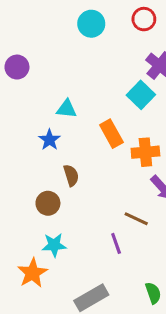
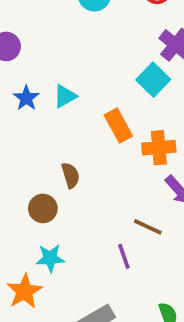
cyan triangle: (66, 109) -> (65, 96), turned -35
blue star: (49, 140) -> (26, 98), moved

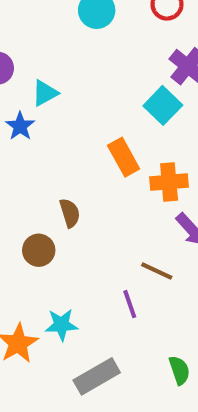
cyan triangle: (65, 96) -> (45, 93), moved
cyan star: (50, 258) -> (61, 325), moved

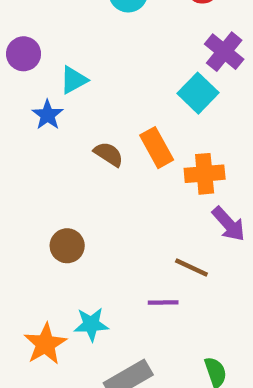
brown semicircle: (70, 213) -> (109, 154), moved, turned -40
purple line: (130, 304) -> (163, 302), turned -72

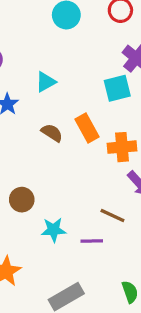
cyan triangle: (74, 80) -> (46, 82), moved
cyan square: (198, 93) -> (117, 88), turned 32
cyan star: (91, 324) -> (54, 230), moved

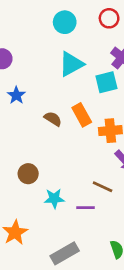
cyan triangle: (46, 82) -> (71, 64), moved, size x1.5

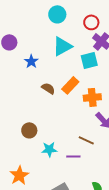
red circle: (109, 18) -> (91, 22), moved
blue star: (16, 95) -> (31, 61), moved
orange rectangle: (82, 115) -> (70, 85), turned 72

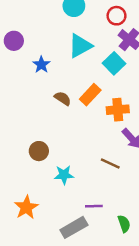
cyan square: (89, 60) -> (114, 63), turned -30
purple line: (73, 156) -> (94, 206), moved

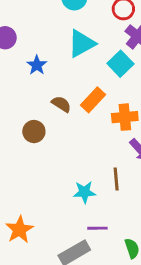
brown circle: (39, 151) -> (34, 132), moved
brown line: (110, 164) -> (116, 179), turned 60
cyan star: (64, 175) -> (84, 192), moved

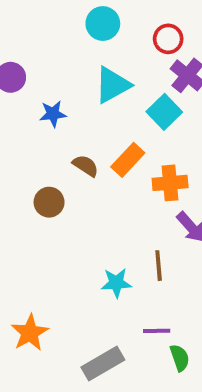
blue star: (37, 65) -> (53, 114), turned 30
purple line: (97, 228) -> (157, 331), moved

